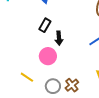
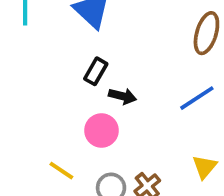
black arrow: (59, 38) -> (122, 96), turned -72

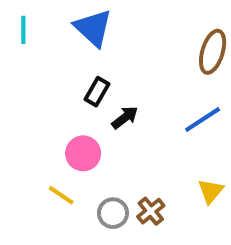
black arrow: (122, 96) -> (125, 118), turned -52
pink circle: (101, 130) -> (83, 153), moved

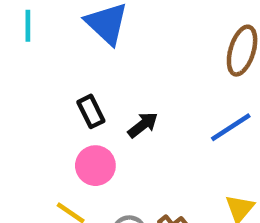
black rectangle: (97, 92) -> (91, 111), moved, turned -56

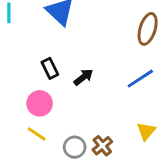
pink circle: (95, 166) -> (40, 103), moved

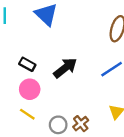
black rectangle: (50, 68) -> (27, 64), moved, turned -35
black arrow: (83, 77) -> (65, 68), size x1.5

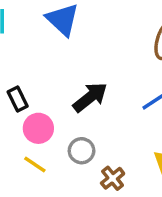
black rectangle: (27, 64) -> (18, 99), moved, turned 35
gray circle: (58, 125) -> (82, 151), moved

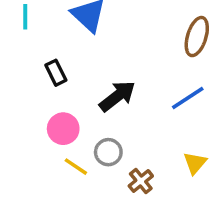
black rectangle: (18, 99) -> (56, 73), moved
yellow line: (35, 165) -> (76, 167), moved

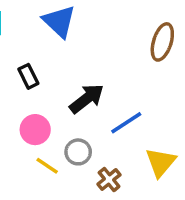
blue line: (188, 98) -> (126, 123), moved
yellow triangle: (195, 163) -> (161, 162), size x1.4

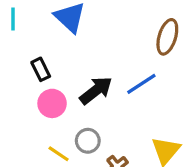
blue line: (126, 123) -> (141, 84), moved
pink circle: (35, 130) -> (52, 103), moved

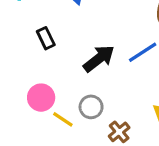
pink circle: (52, 103) -> (41, 98), moved

